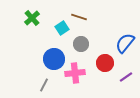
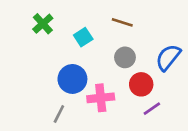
brown line: (79, 17) -> (122, 22), moved
gray circle: (81, 44) -> (125, 57), moved
purple line: (126, 77) -> (152, 109), moved

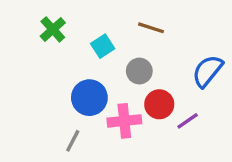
gray circle: (125, 57) -> (139, 71), moved
red circle: (141, 84) -> (159, 104), moved
purple line: (152, 109) -> (188, 121), moved

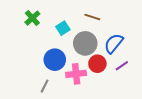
gray circle: (139, 71) -> (85, 43), size x1.5
blue semicircle: (207, 71) -> (114, 43), moved
purple line: (188, 121) -> (122, 66), moved

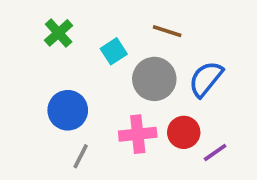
blue circle: (55, 60) -> (68, 110), moved
red circle: (97, 64) -> (184, 132), moved
purple line: (122, 66) -> (215, 153), moved

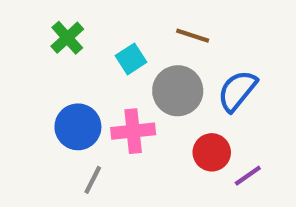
pink cross: (138, 134) -> (133, 131), moved

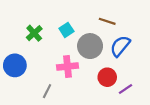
brown line: (193, 36) -> (107, 21), moved
green cross: (67, 38) -> (34, 33), moved
blue circle: (78, 127) -> (15, 65), moved

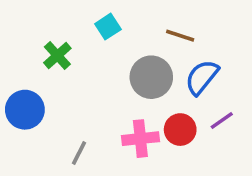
cyan square: (66, 30) -> (108, 27), moved
pink cross: (67, 66) -> (140, 139), moved
purple line: (125, 89) -> (222, 121), moved

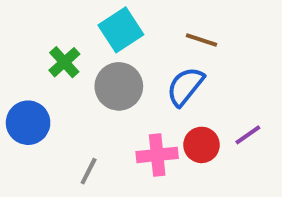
cyan square: (108, 27) -> (121, 30), size x1.5
gray circle: (151, 77) -> (119, 86), moved
blue semicircle: (202, 77) -> (185, 86), moved

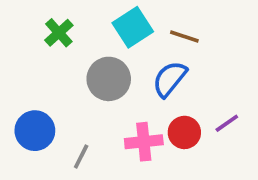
cyan square: (121, 30) -> (133, 27), moved
green cross: (64, 62) -> (59, 33), moved
blue circle: (28, 123) -> (35, 131), moved

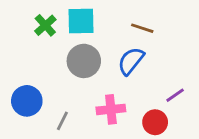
cyan square: (133, 27) -> (81, 21), moved, turned 32
red circle: (184, 132) -> (155, 122), moved

